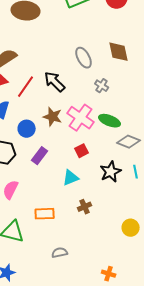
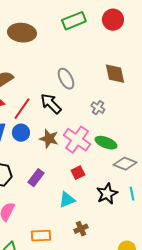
gray ellipse: (84, 58) -> (66, 79), moved
blue circle: (27, 129) -> (21, 133), moved

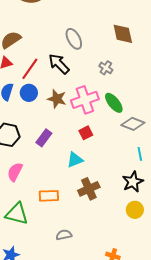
pink cross: (77, 140) -> (85, 100), turned 36
green ellipse: (106, 143) -> (114, 103), turned 30
black star: (107, 194) -> (133, 182), moved
brown cross: (81, 229) -> (89, 189), size x1.5

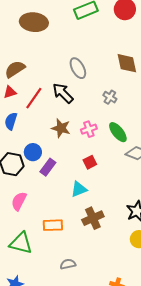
blue circle: (29, 93) -> (33, 152), moved
pink cross: (85, 100) -> (89, 129), size x0.6

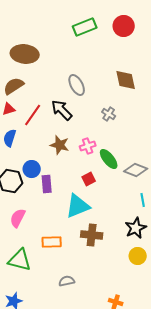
brown ellipse: (34, 22) -> (25, 54), moved
green ellipse: (118, 132) -> (109, 159), moved
purple rectangle: (48, 167) -> (47, 184), turned -42
cyan triangle: (79, 189) -> (78, 206), size x1.5
brown cross: (93, 218) -> (92, 235), turned 30

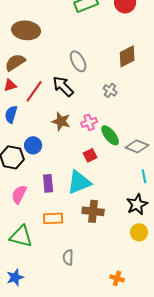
brown diamond: (126, 80) -> (127, 56), turned 75
purple rectangle: (47, 184) -> (48, 183), moved
gray semicircle: (67, 281) -> (68, 257), turned -77

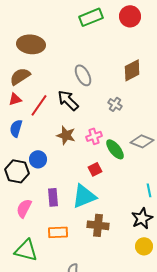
gray diamond: (137, 146) -> (142, 141), moved

